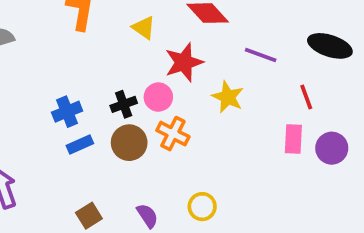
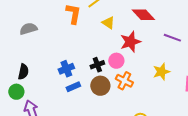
yellow star: (228, 97) -> (161, 72), moved, turned 30

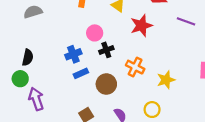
pink circle: (116, 61) -> (95, 33), moved
yellow star: (161, 72) -> (166, 80), moved
brown circle: (100, 86) -> (106, 84), moved

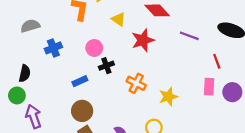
blue cross: (73, 54) -> (53, 48), moved
blue rectangle: (81, 73) -> (80, 81), moved
brown circle: (106, 84) -> (82, 111), moved

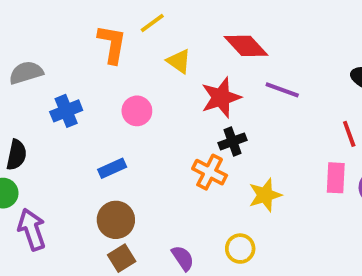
purple line: (189, 36) -> (282, 90), moved
black cross: (106, 66) -> (233, 141), moved

